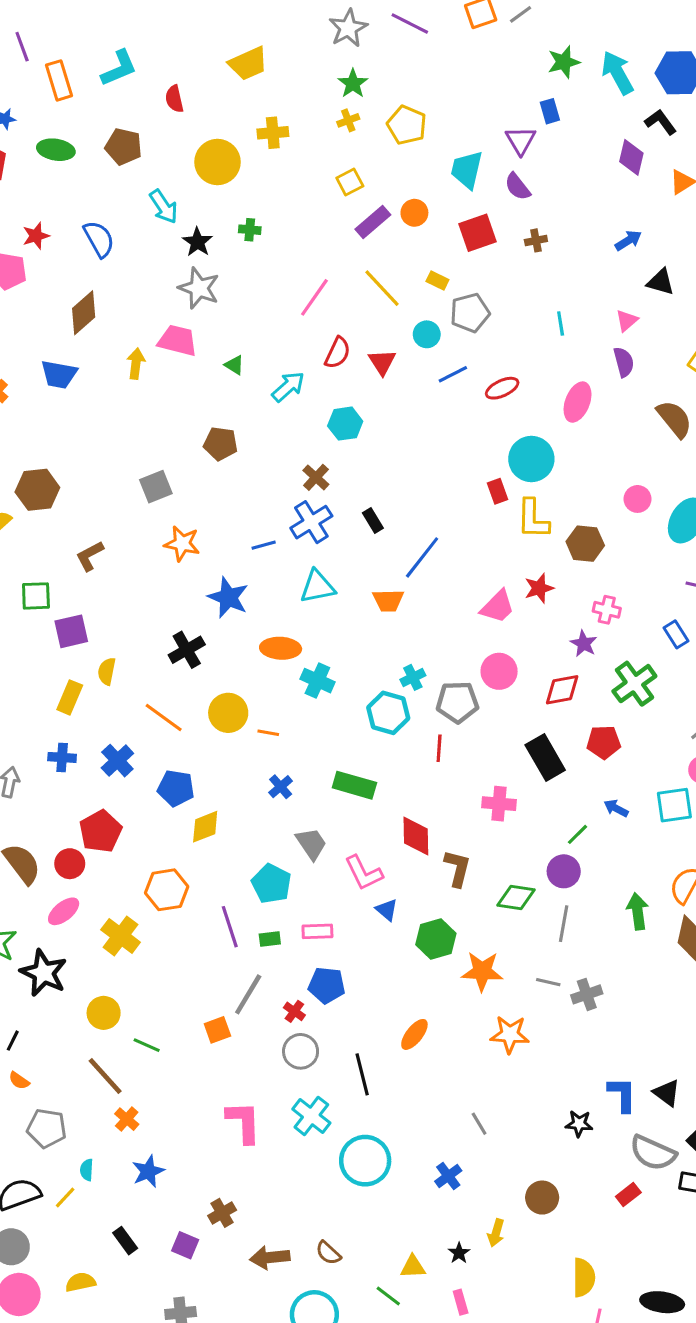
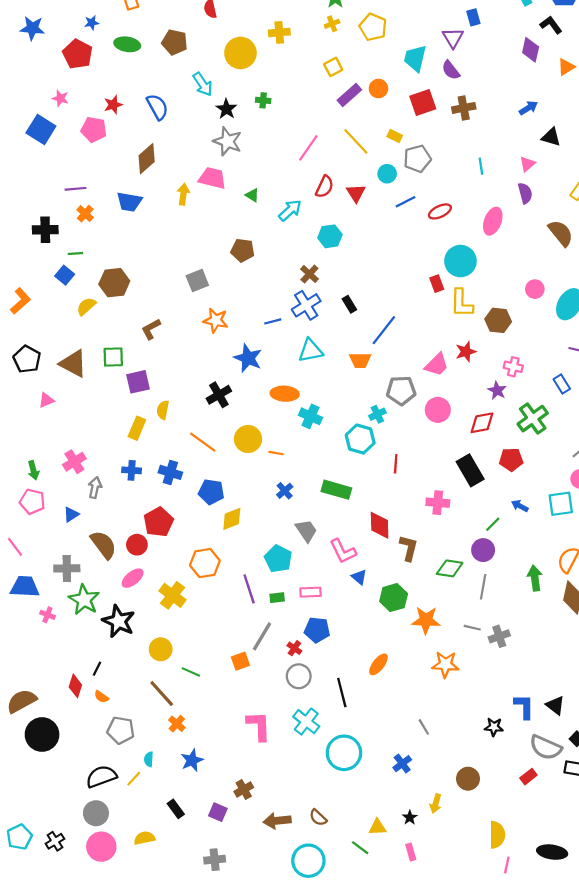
brown cross: (536, 240) -> (464, 108), size x1.5
gray pentagon: (457, 702) -> (401, 390), moved
blue cross: (117, 761) -> (170, 472), turned -30

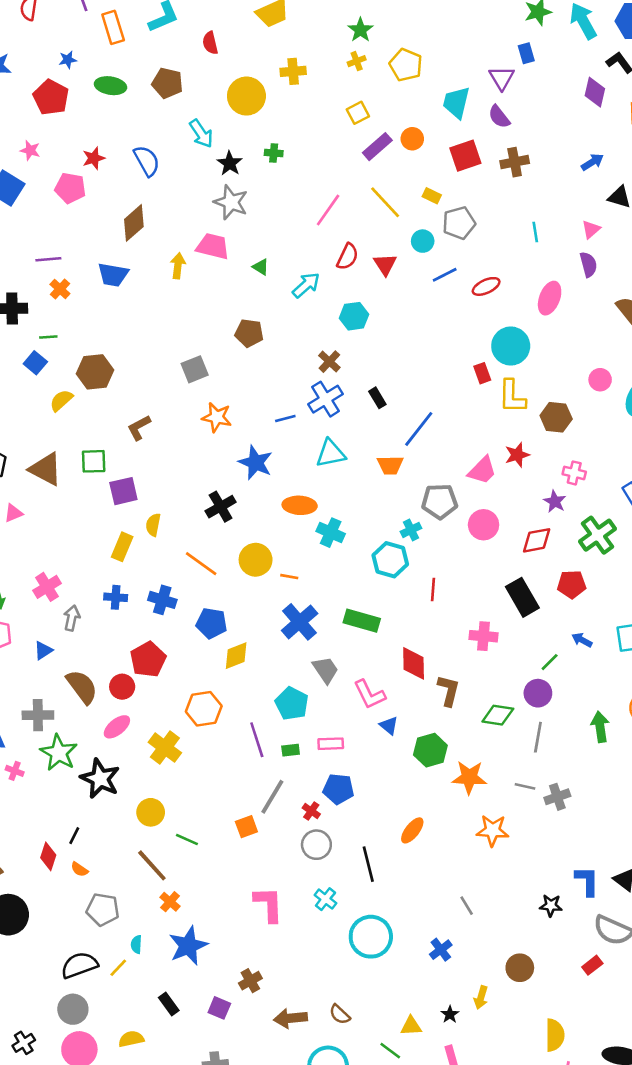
blue cross: (285, 491) -> (300, 622), size x1.8
cyan cross: (306, 722) -> (325, 899), size x0.7
blue star: (192, 760) -> (188, 946), size x1.4

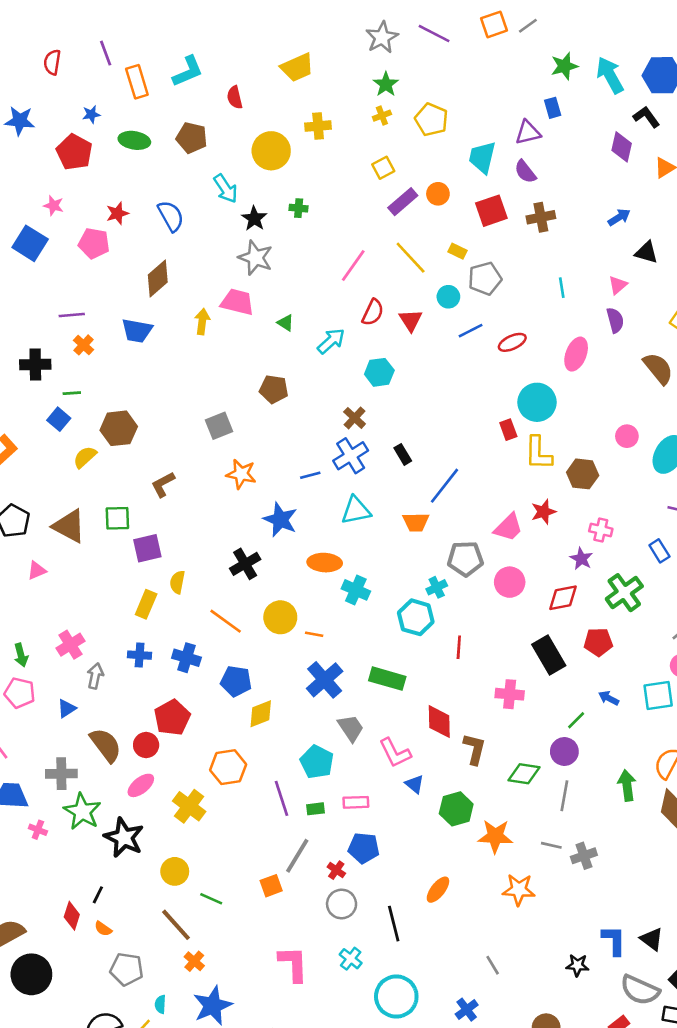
purple triangle: (502, 78) -> (528, 133), turned 48

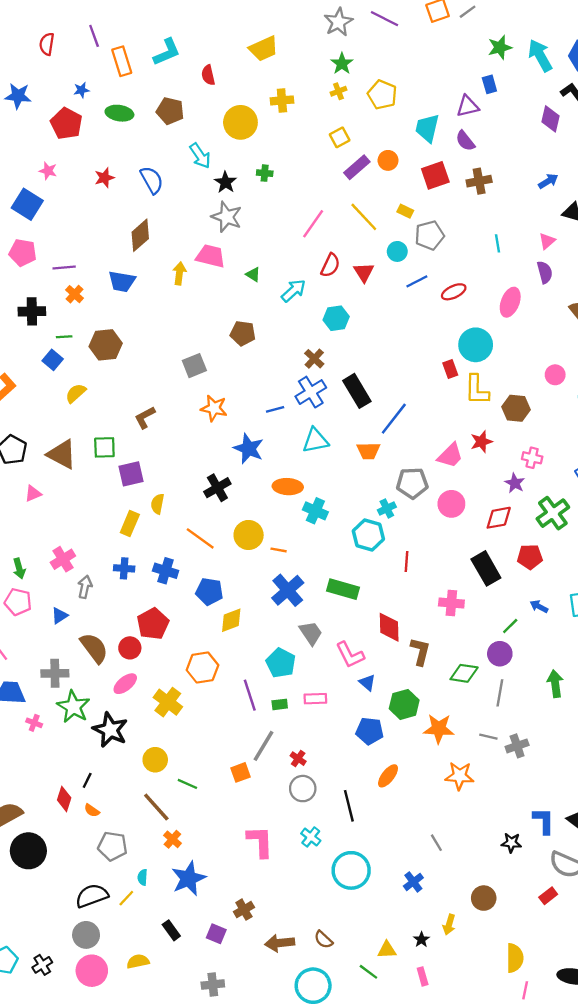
pink pentagon: (94, 243) -> (23, 253), moved
brown hexagon: (119, 428) -> (106, 345), moved
black rectangle: (403, 454) -> (357, 391), size x1.8
blue pentagon: (364, 848) -> (370, 731), moved

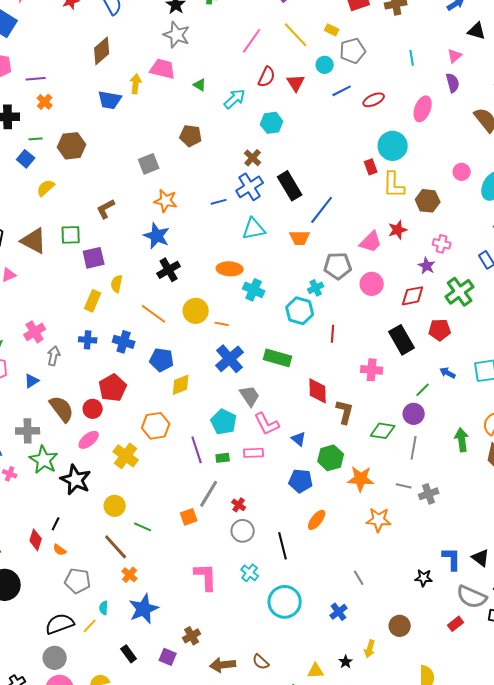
blue trapezoid: (122, 281) -> (110, 100), moved
blue star: (249, 449) -> (157, 236), moved
pink L-shape: (350, 655) -> (267, 424), moved

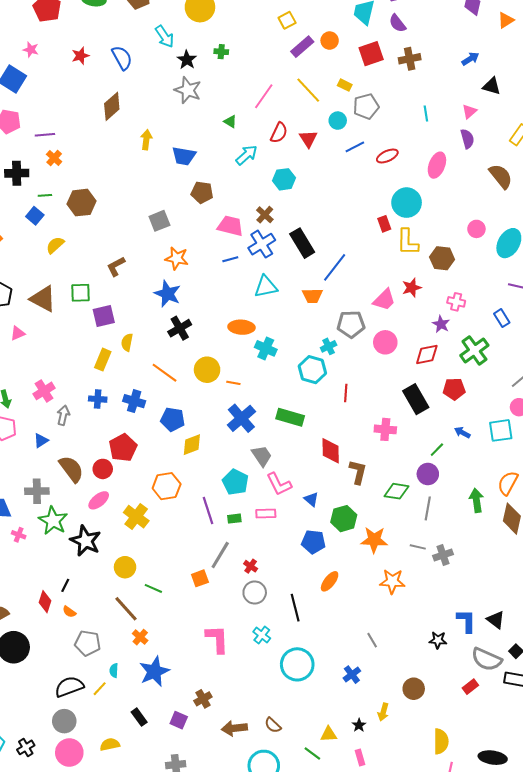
pink trapezoid: (163, 69) -> (230, 226), moved
green triangle: (200, 85) -> (230, 122), moved
blue trapezoid: (110, 100) -> (184, 156), moved

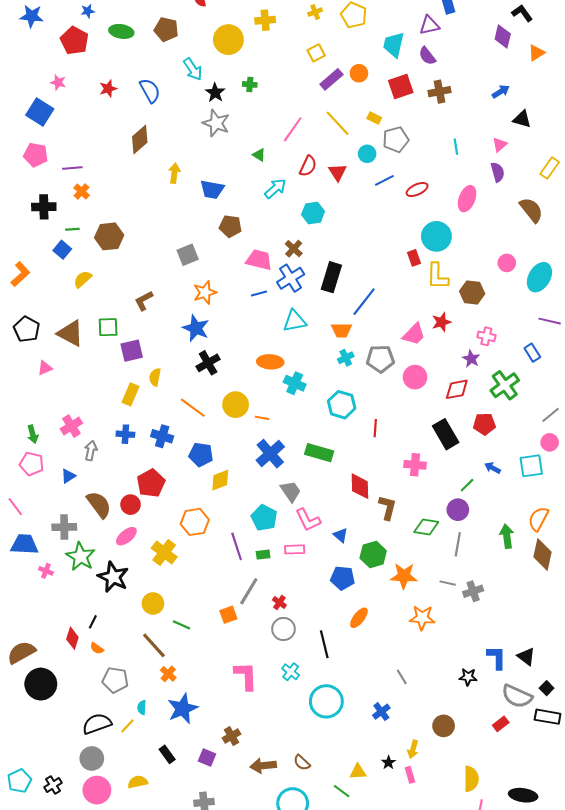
black rectangle: (302, 243) -> (331, 277), turned 48
orange star: (177, 258) -> (205, 292), turned -30
cyan cross: (329, 346) -> (346, 358), moved
pink rectangle: (360, 758) -> (410, 775), moved

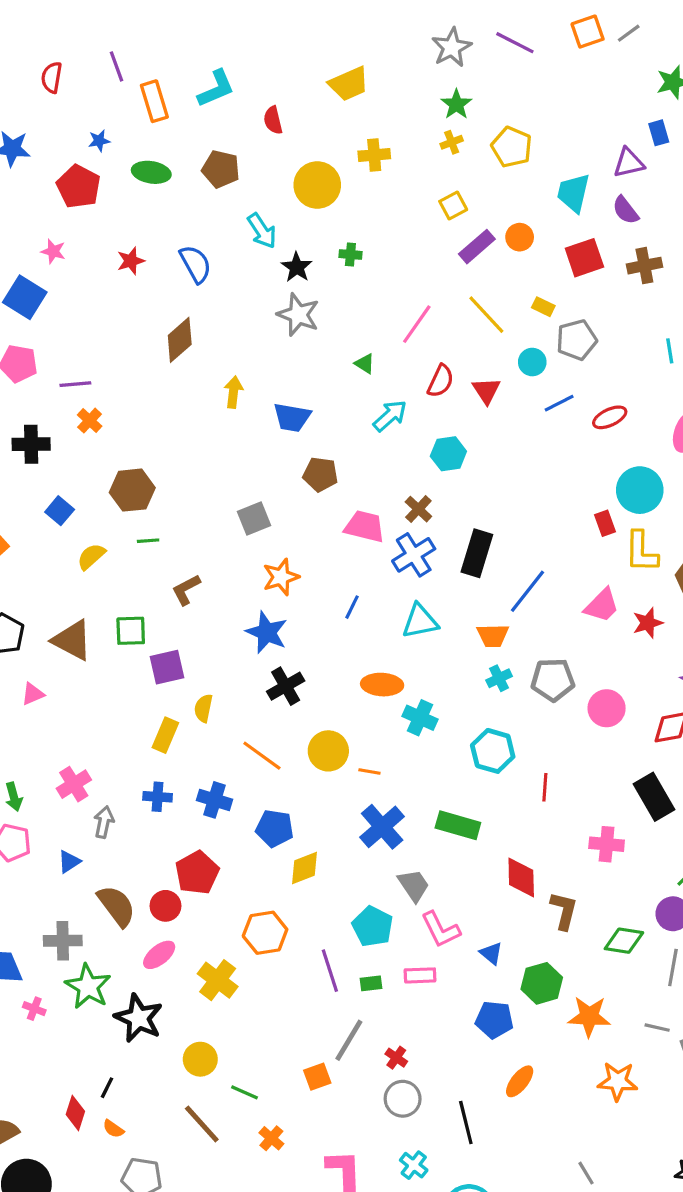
green line: (72, 229) -> (148, 541), moved
blue line: (259, 293) -> (352, 607), moved, turned -49
pink trapezoid: (414, 334) -> (602, 605), moved
orange cross: (168, 674) -> (271, 1138), moved

